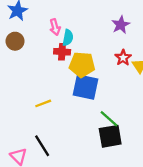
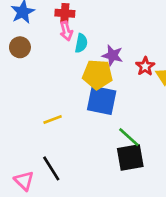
purple star: (121, 25) -> (113, 55), moved, turned -30
red cross: (62, 52) -> (65, 13), moved

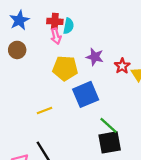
cyan semicircle: (81, 43) -> (69, 26), moved
yellow pentagon: (98, 75) -> (65, 68), moved
blue square: (102, 100) -> (86, 94), turned -35

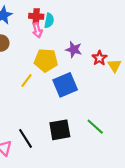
yellow line: (45, 110) -> (27, 81), moved, turned -32
green line: (108, 125) -> (95, 127), moved
black square: (110, 142) -> (60, 130), moved

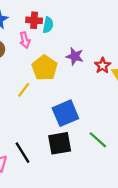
pink arrow: (37, 30) -> (25, 40), moved
yellow pentagon: (46, 60) -> (45, 68), turned 30
blue square: (65, 85) -> (65, 113), moved

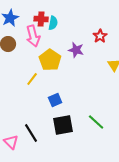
pink arrow: (25, 40) -> (33, 36), size x1.5
red star: (103, 66) -> (100, 36), moved
blue square: (65, 113) -> (55, 100), moved, size x0.6

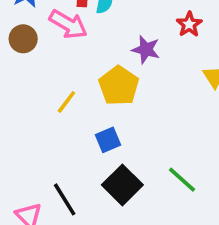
pink arrow: (33, 36) -> (68, 24), turned -45
yellow pentagon: (50, 60) -> (119, 86), moved
black square: (63, 125) -> (122, 185), turned -35

